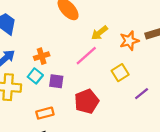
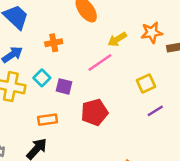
orange star: (129, 41) -> (152, 33), moved
orange cross: (42, 56) -> (54, 43), moved
yellow square: (120, 73) -> (146, 84), moved

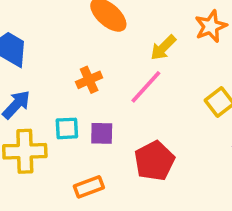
orange cross: (54, 43) -> (89, 80), moved
cyan square: (42, 78) -> (67, 128), turned -35

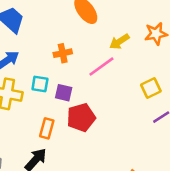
red pentagon: (154, 161) -> (81, 117), moved
orange rectangle: (89, 187) -> (47, 128), turned -66

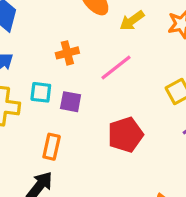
yellow arrow: (119, 42) -> (132, 21), moved
red pentagon: (81, 117) -> (125, 135), moved

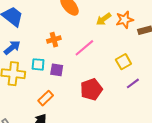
yellow arrow: (132, 21) -> (104, 19), moved
orange rectangle: (52, 147) -> (46, 98), turned 35

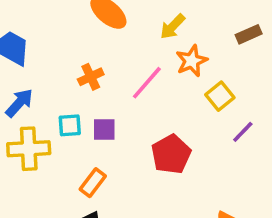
orange star: (125, 20) -> (192, 61), moved

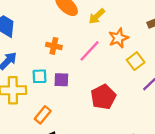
yellow arrow: (173, 27) -> (97, 16), moved
orange cross: (91, 77) -> (54, 46), turned 35
orange rectangle: (93, 183) -> (43, 115), moved

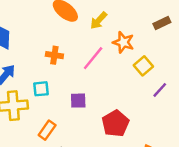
orange star: (118, 38) -> (123, 42), turned -30
purple square: (61, 80) -> (78, 101), moved
red pentagon: (103, 97) -> (115, 123), moved

